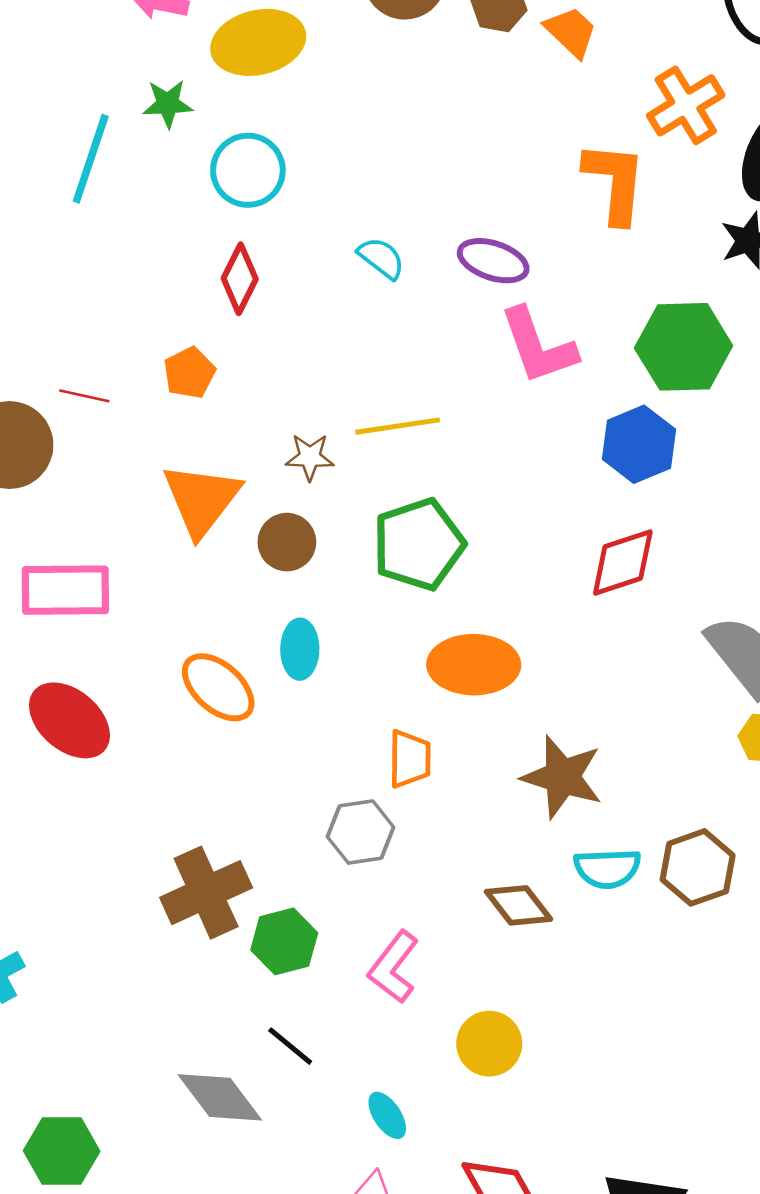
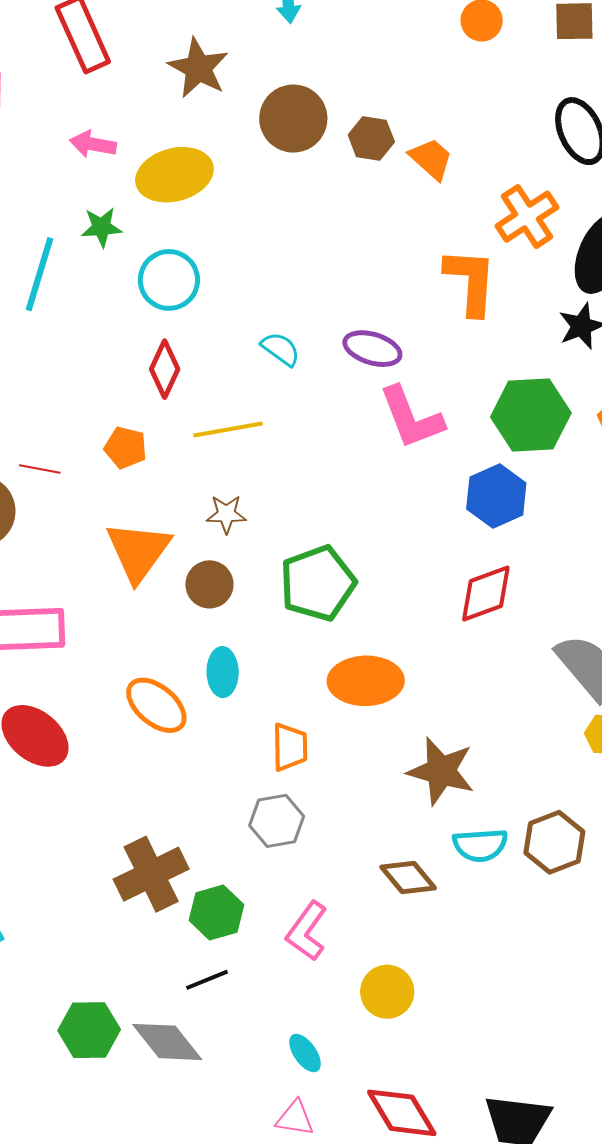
orange pentagon: (189, 373) -> (125, 448), turned -30
yellow line: (398, 426) -> (228, 429), moved
orange trapezoid: (410, 759) -> (290, 747), moved
black line: (290, 1046) -> (207, 980), moved, turned -60
green hexagon: (62, 1151) -> (89, 1030), moved

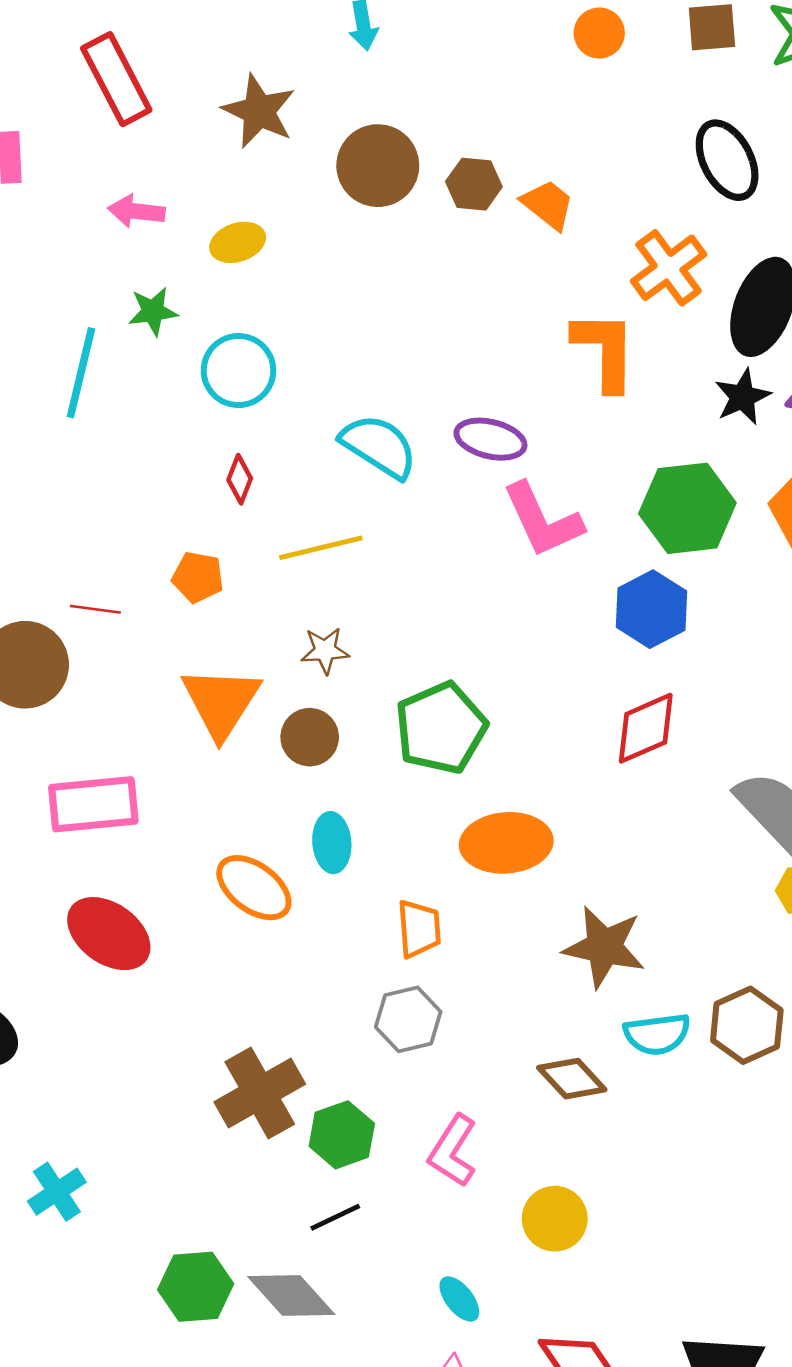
yellow ellipse: (174, 175) -> (238, 242), size x0.6
cyan semicircle: (281, 349) -> (379, 446), size x1.6
red diamond: (165, 369) -> (240, 479), size x0.7

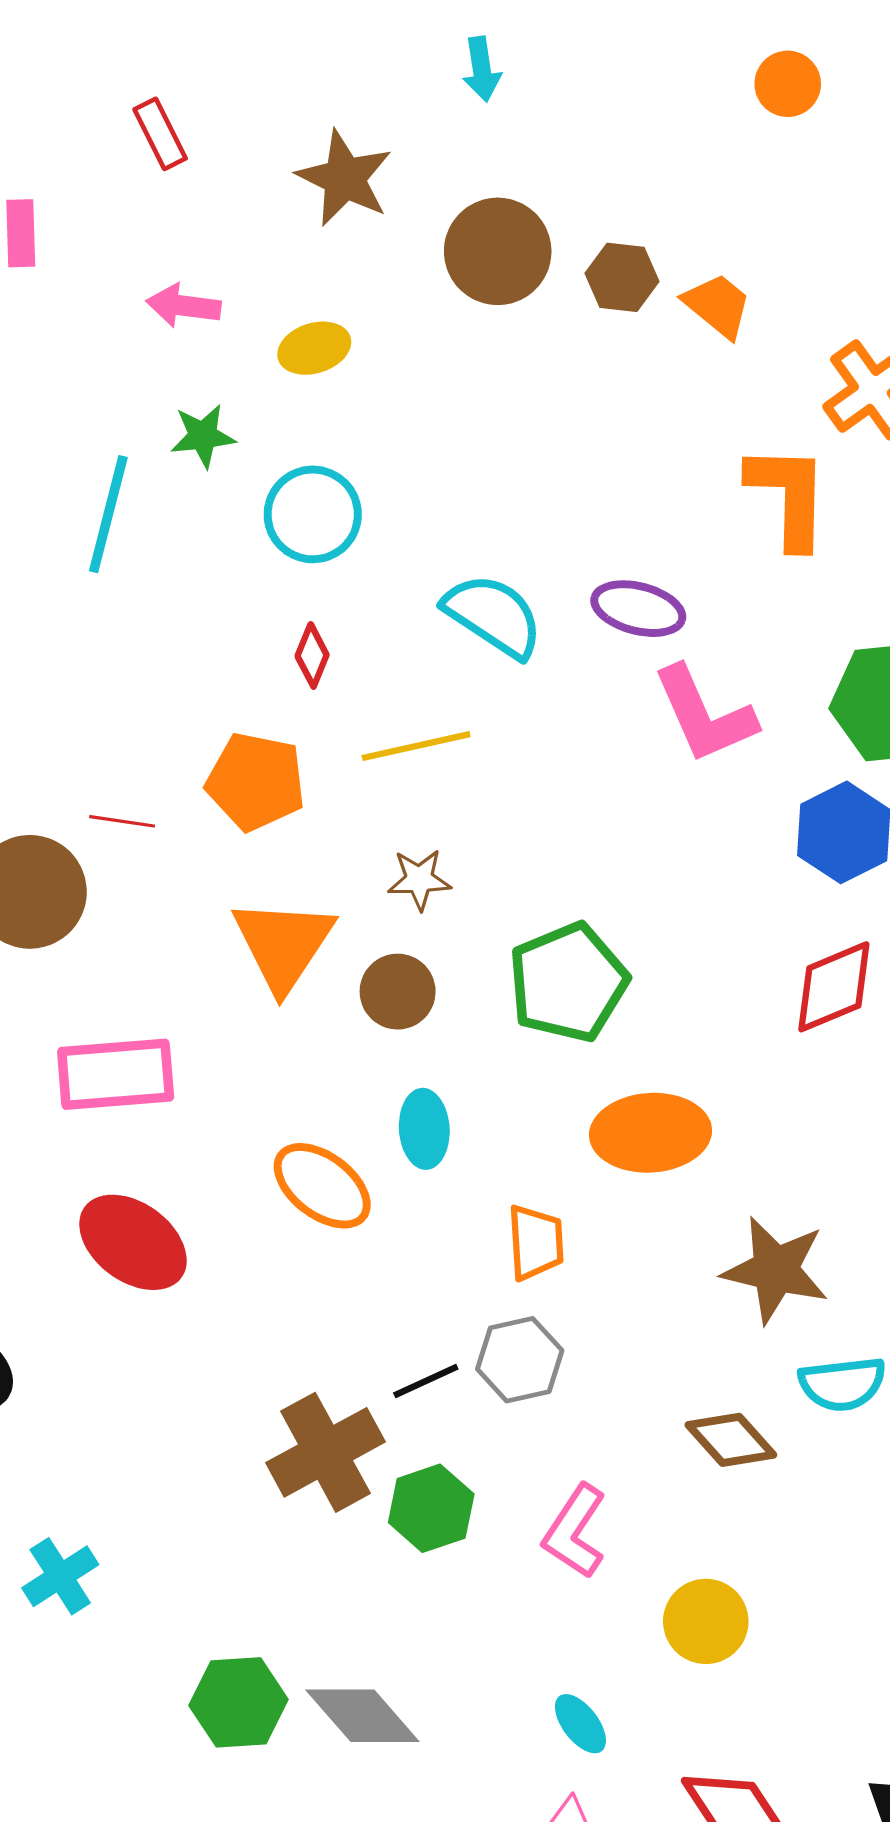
red rectangle: (116, 79) -> (160, 134), size x0.6
orange pentagon: (198, 577) -> (256, 782), size x1.5
black line: (335, 1217) -> (426, 1381), moved

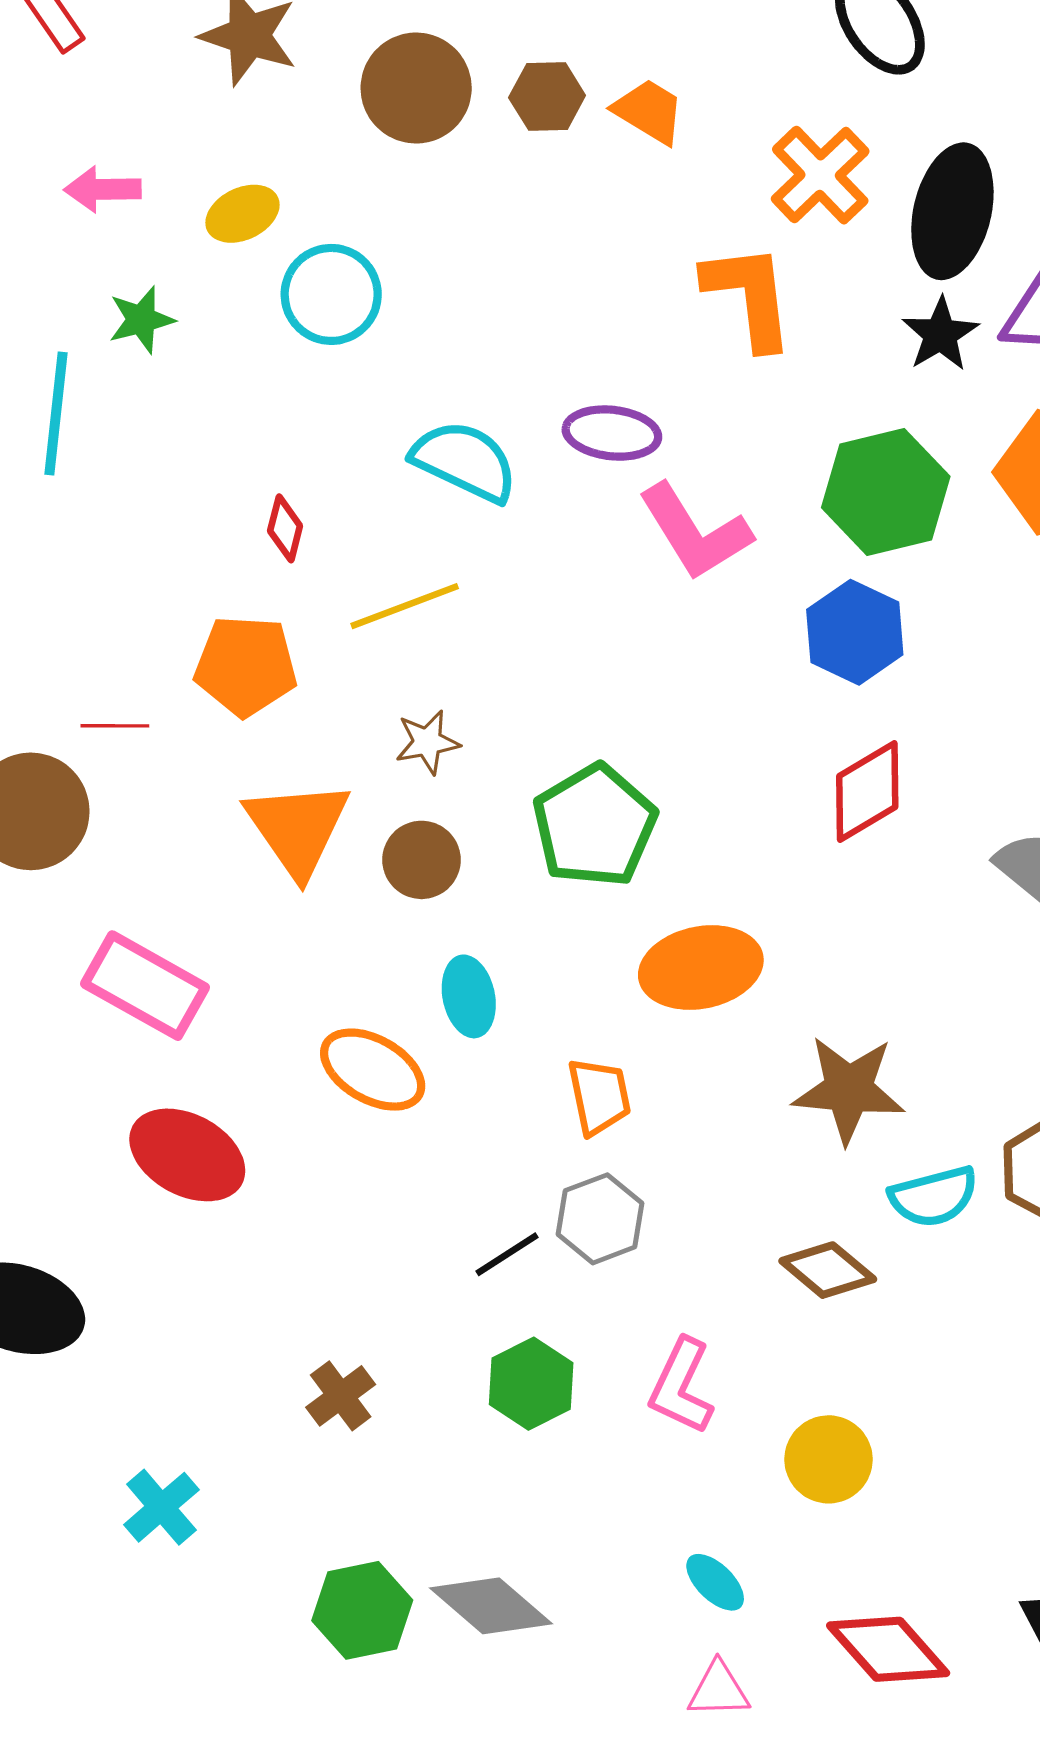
cyan circle: (313, 514) -> (331, 294), moved
pink rectangle: (116, 1074) -> (145, 986), turned 42
brown cross: (326, 1452) -> (341, 1396), moved, size x0.6

